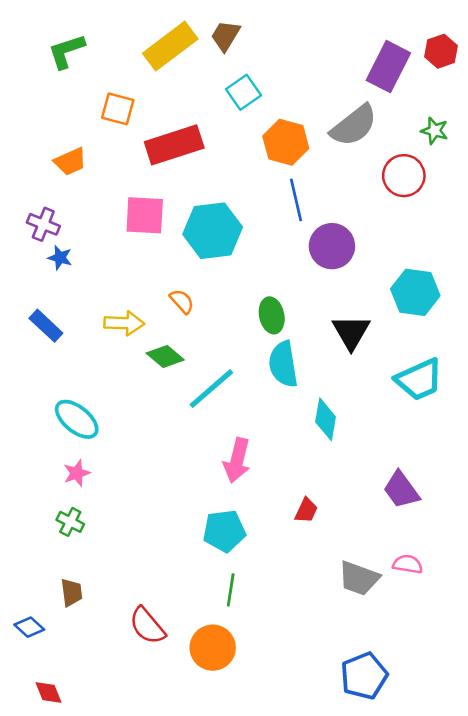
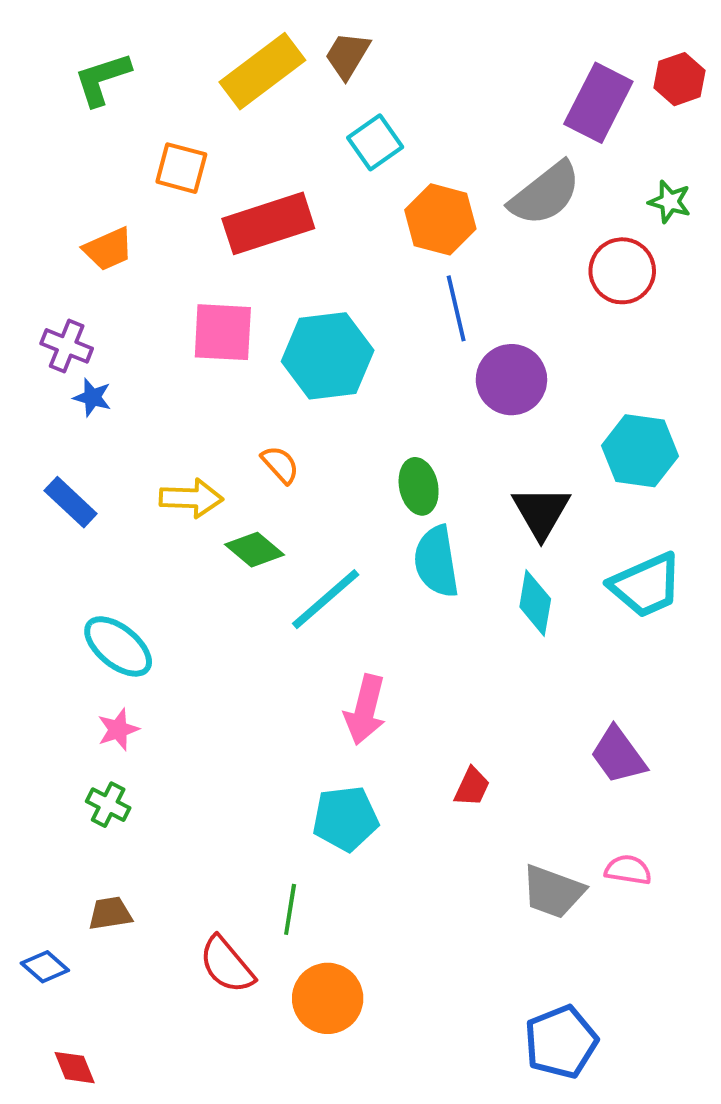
cyan diamond: (326, 419) -> (535, 603), moved
green line: (231, 590) -> (290, 909), moved
brown trapezoid: (72, 592) -> (110, 913), turned -92

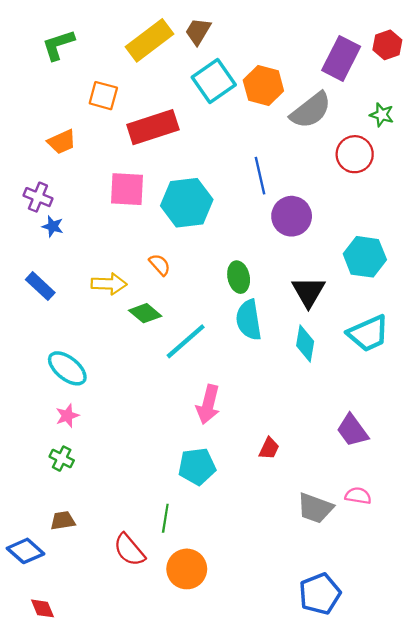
cyan square: (375, 142) -> (214, 81), size x1.4
orange hexagon: (440, 219) -> (263, 85), moved
blue diamond: (45, 967) -> (26, 551), size x1.4

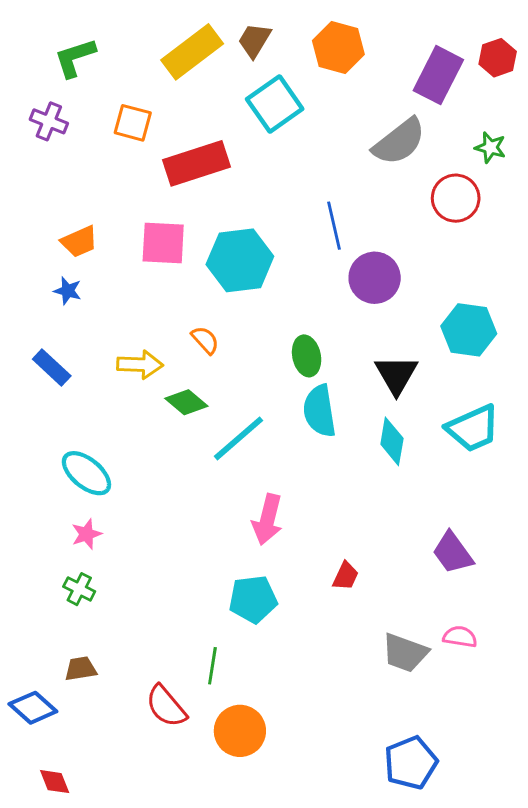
orange hexagon: (263, 85) -> (338, 48), moved
orange trapezoid: (62, 142) -> (79, 242), moved
purple cross: (38, 197) -> (49, 121), moved

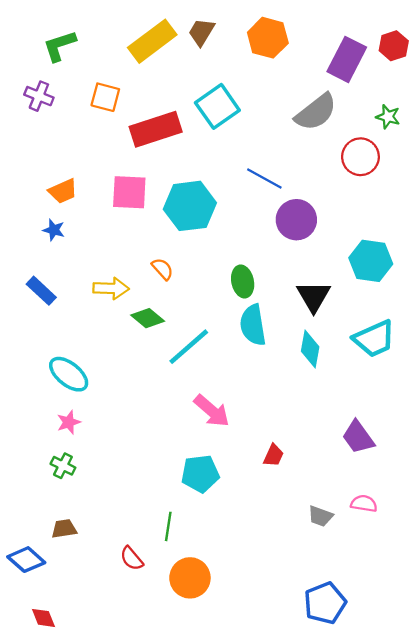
cyan square: (275, 104) -> (217, 106), moved
blue line: (334, 226) -> (264, 178), turned -48
pink arrow: (267, 520) -> (212, 411), turned -63
gray trapezoid: (405, 653) -> (320, 516), size x0.7
red semicircle: (166, 706) -> (132, 558), size x0.7

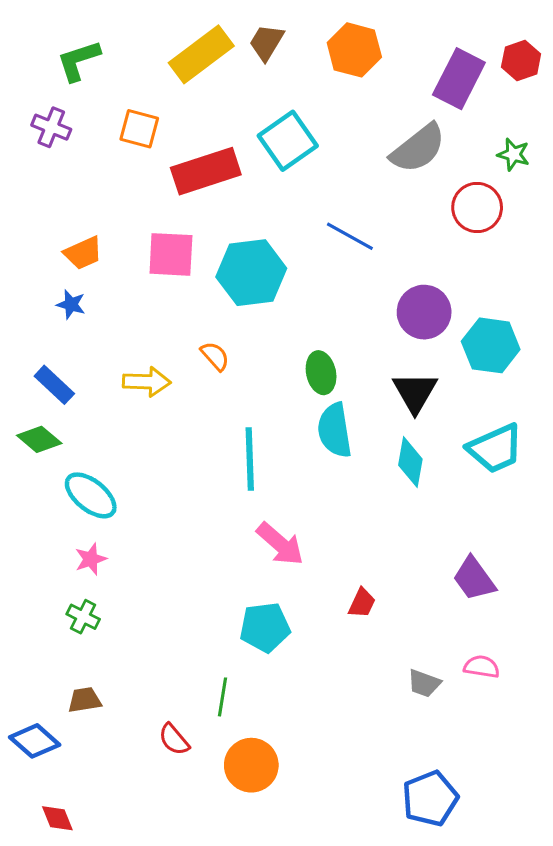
purple circle: (296, 220) -> (424, 312), moved
green diamond: (148, 318) -> (39, 439), moved
cyan line: (189, 347) -> (250, 459), turned -51

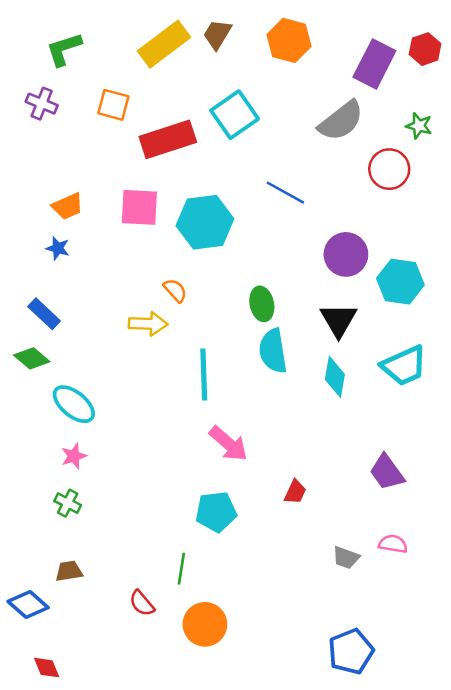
yellow arrow: (147, 382) -> (148, 324), moved

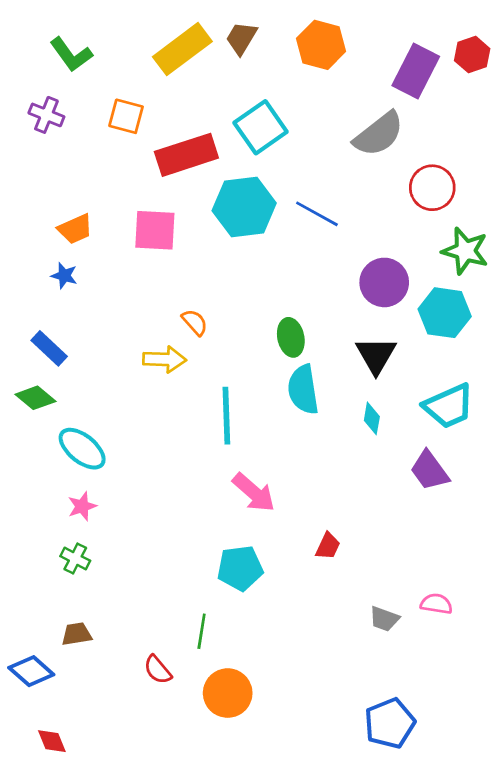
green L-shape: (64, 49) -> (71, 55), turned -108
green star: (419, 126) -> (465, 251), moved, size x1.6
cyan hexagon: (205, 222) -> (244, 207), moved
cyan diamond: (335, 377) -> (372, 418), size x0.7
purple trapezoid: (387, 472) -> (430, 471), moved

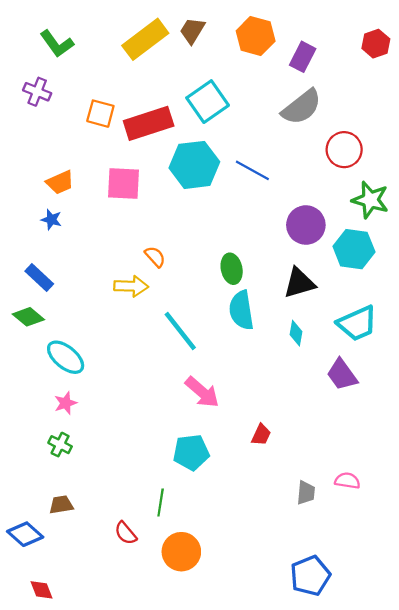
purple rectangle: (416, 71) -> (303, 57), moved, size x0.7
orange square: (126, 116) -> (100, 114), moved
black triangle: (376, 355) -> (299, 283), turned 44
cyan line: (226, 416) -> (180, 331), turned -36
gray trapezoid: (384, 619) -> (306, 493), turned -105

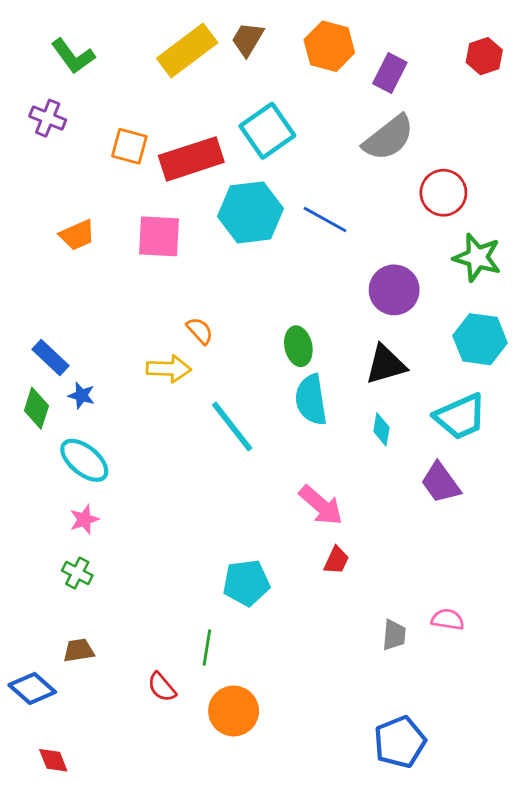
blue star: (51, 220) -> (81, 396), moved
cyan hexagon: (354, 249) -> (480, 339), moved
green diamond: (28, 317) -> (36, 408), turned 68
pink arrow: (202, 392) -> (321, 505), moved

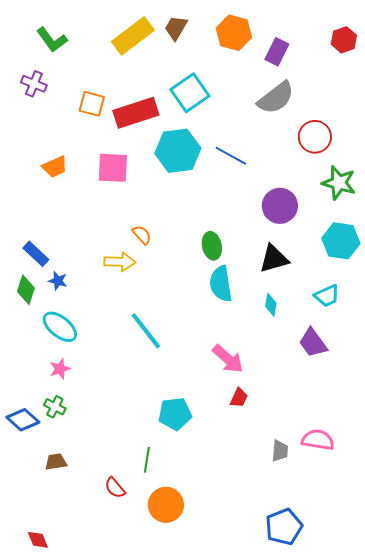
cyan trapezoid: (460, 417) -> (327, 296), size x0.7
cyan line: (232, 427) -> (146, 331), moved
pink semicircle: (448, 619) -> (318, 440), size x1.4
blue diamond: (32, 688) -> (23, 420), moved

